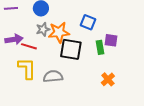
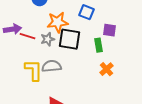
gray star: (43, 29) -> (48, 39), moved
green rectangle: (100, 47) -> (99, 45), moved
yellow L-shape: (27, 68) -> (34, 70), moved

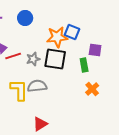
orange star: (58, 22) -> (57, 37), moved
red line: (28, 36) -> (13, 56), turned -35

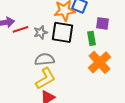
orange cross: (92, 89) -> (100, 62), size x1.6
yellow L-shape: (19, 90) -> (46, 78), moved, turned 60

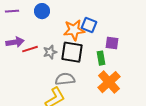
gray semicircle: (45, 59) -> (65, 79), moved

